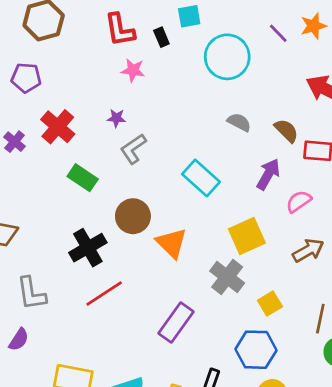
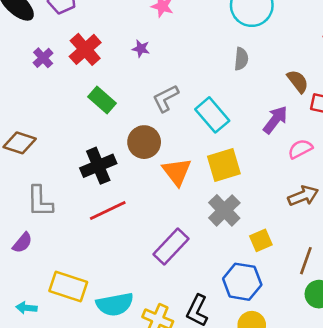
gray semicircle: (239, 122) -> (241, 59), moved, turned 60
gray L-shape: (133, 149) -> (166, 98), moved
yellow square: (247, 236) -> (224, 165), moved

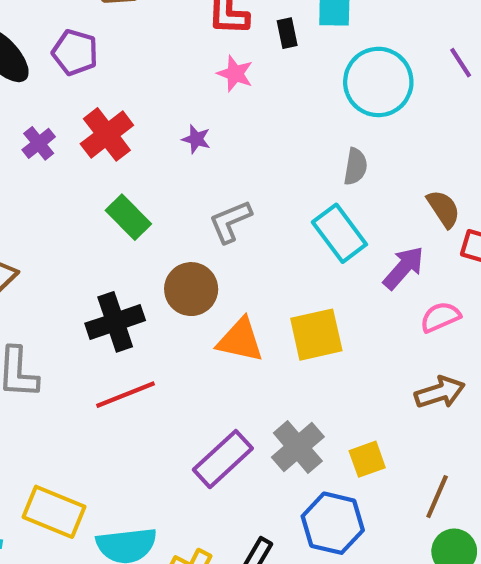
cyan rectangle: (212, 115) -> (339, 233), moved
orange triangle: (177, 172) -> (240, 340), turned -44
gray cross: (224, 210) -> (298, 447), moved

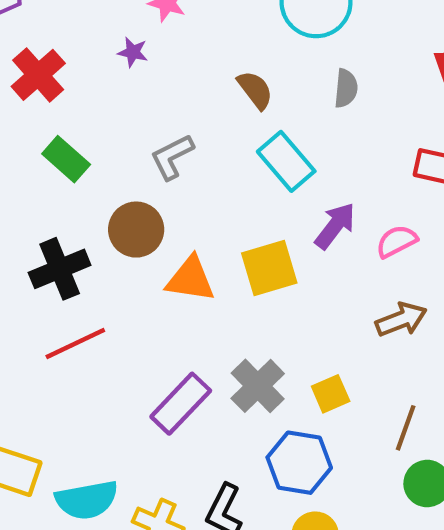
purple star: (196, 139) -> (133, 52), moved
gray semicircle: (355, 167) -> (346, 88), moved
brown semicircle: (444, 209) -> (255, 90), moved
purple arrow: (404, 268) -> (335, 226), moved

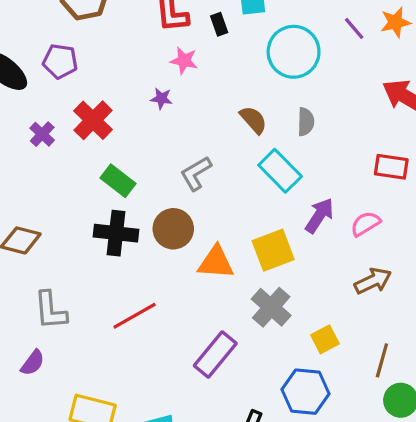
gray semicircle: (346, 88) -> (306, 122), moved
black cross: (60, 269) -> (116, 233), moved, turned 33
gray cross: (258, 386) -> (271, 307), moved

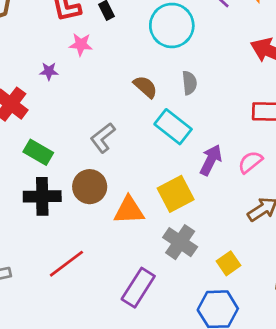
purple star: (161, 98) -> (49, 71), moved

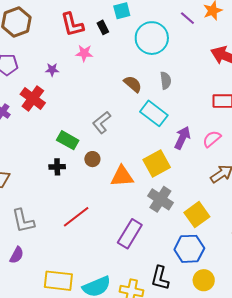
purple star: (49, 71) -> (52, 70), moved
green rectangle: (38, 152) -> (68, 140), moved
brown circle: (90, 187) -> (92, 159), size x0.6
black cross: (42, 196) -> (57, 167), size x0.6
yellow square: (229, 263) -> (197, 215), size x1.4

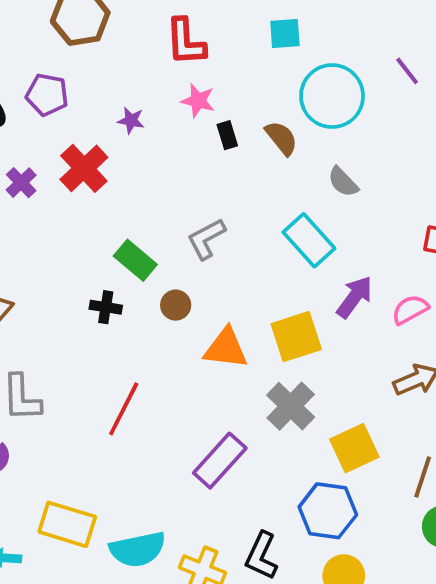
black rectangle: (103, 27) -> (227, 135), moved
gray semicircle: (166, 81) -> (343, 182), turned 132
brown semicircle: (133, 84) -> (281, 138), moved
red line: (76, 217) -> (124, 409), turned -36

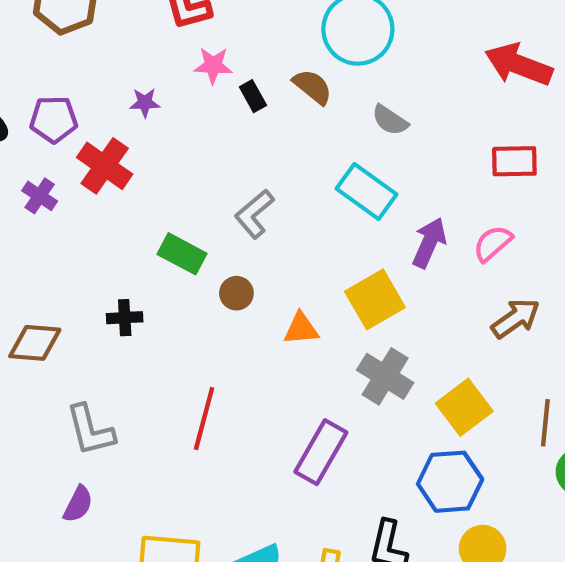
purple pentagon: (47, 95) -> (54, 119), moved
black cross: (106, 307) -> (125, 318), moved
orange triangle: (226, 348) -> (301, 329), size x0.7

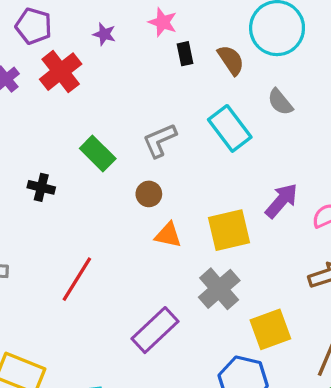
cyan rectangle: (366, 192) -> (230, 128), moved
brown circle: (236, 293) -> (149, 194), moved

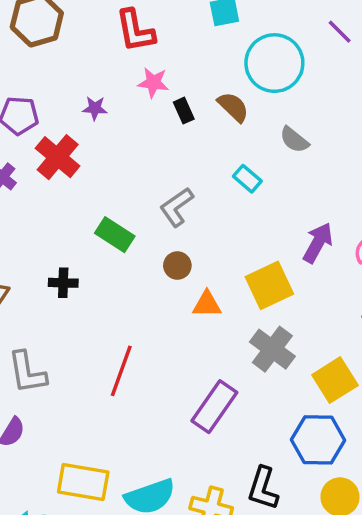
cyan rectangle: (230, 128) -> (247, 179), size x0.6

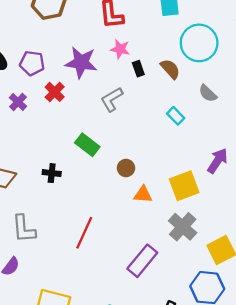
purple star: (95, 108) -> (81, 62), size x2.0
red cross: (58, 157) -> (55, 92), size x0.7
gray L-shape: (177, 207) -> (112, 99), moved

